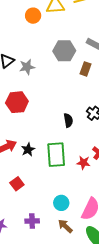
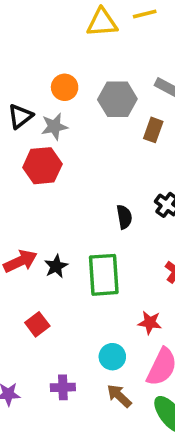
orange circle: (33, 16) -> (65, 87), moved
red hexagon: (17, 102) -> (42, 166), moved
red star: (83, 163) -> (150, 323), moved

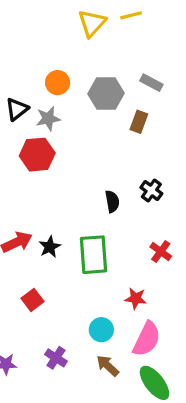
yellow triangle: (102, 23) -> (92, 23), turned -44
purple cross: (63, 387) -> (56, 358), turned 35

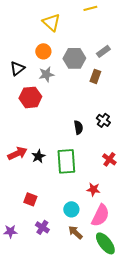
yellow triangle: (92, 23) -> (51, 22), moved, turned -30
gray rectangle: (151, 83) -> (103, 51), turned -64
gray star: (48, 119) -> (46, 74), moved
red square: (33, 300) -> (30, 199), moved, turned -32

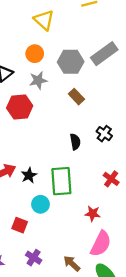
gray rectangle: (103, 51) -> (104, 54), size x1.6
brown rectangle: (95, 76) -> (76, 97), moved, turned -64
cyan circle: (71, 209) -> (40, 204), moved

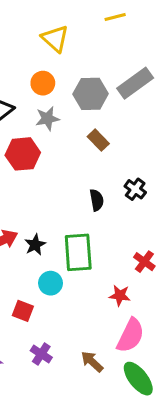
red cross: (111, 179) -> (144, 262), moved

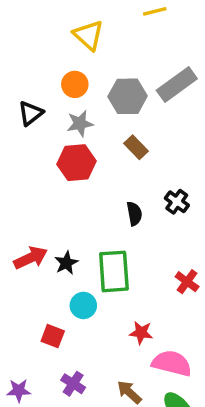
red hexagon: (23, 154) -> (77, 163), moved
red star: (120, 295) -> (141, 333), moved
pink semicircle: (131, 335) -> (172, 363), turned -102

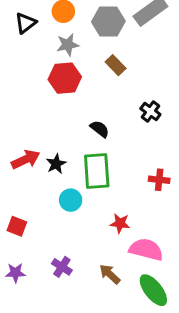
black triangle: (31, 113) -> (26, 23), moved
black semicircle: (134, 214) -> (100, 129), moved, turned -42
red cross: (187, 282) -> (159, 180), turned -30
red square: (53, 336) -> (17, 226), moved

